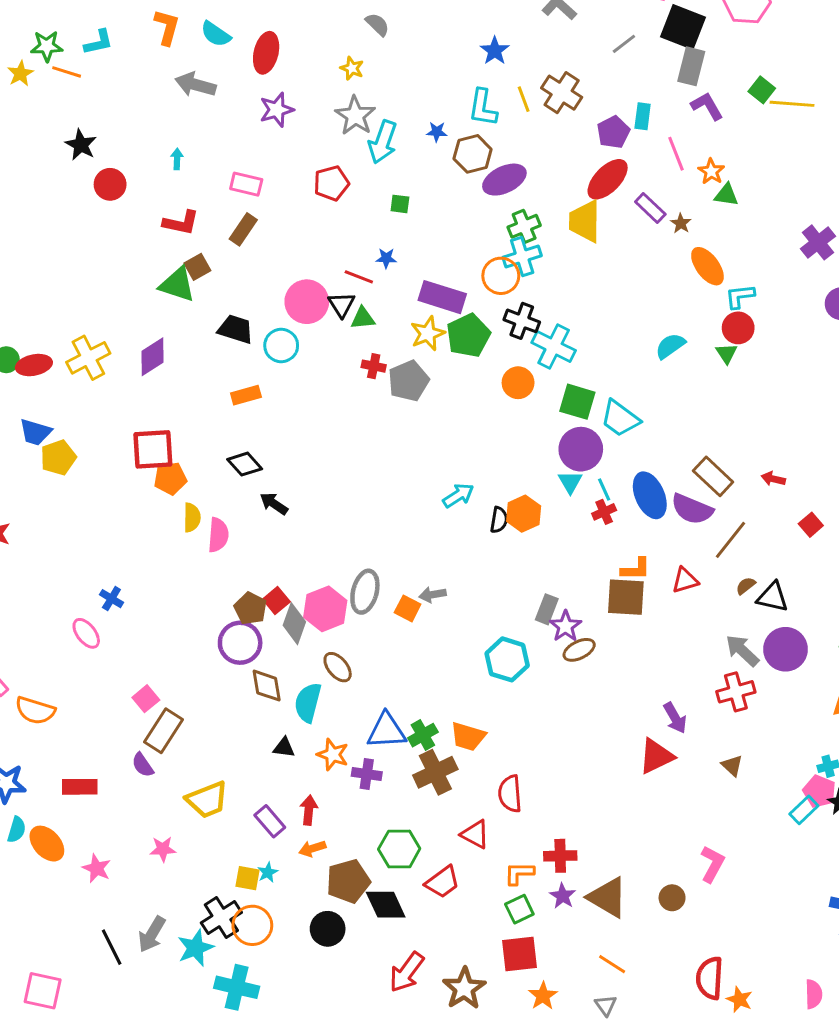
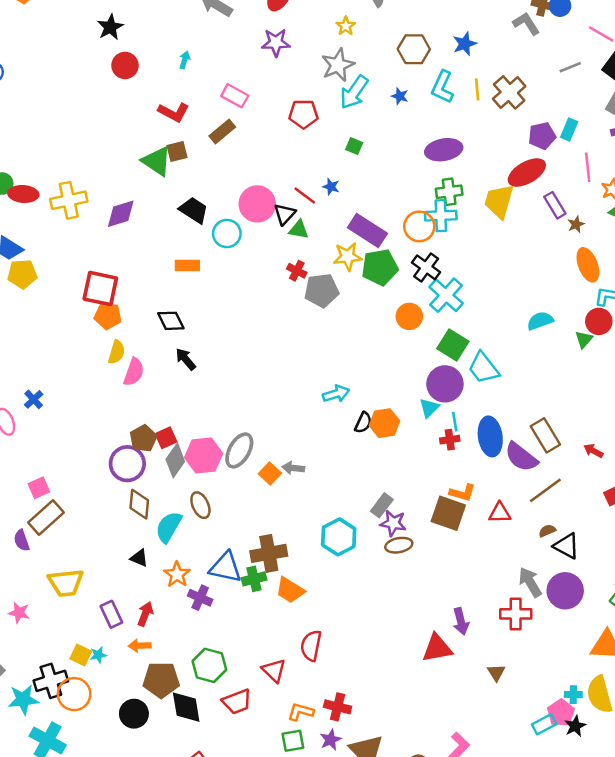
brown hexagon: (473, 154) -> (414, 49), moved
purple star: (565, 626) -> (393, 523), turned 30
brown cross: (435, 772) -> (269, 553), moved

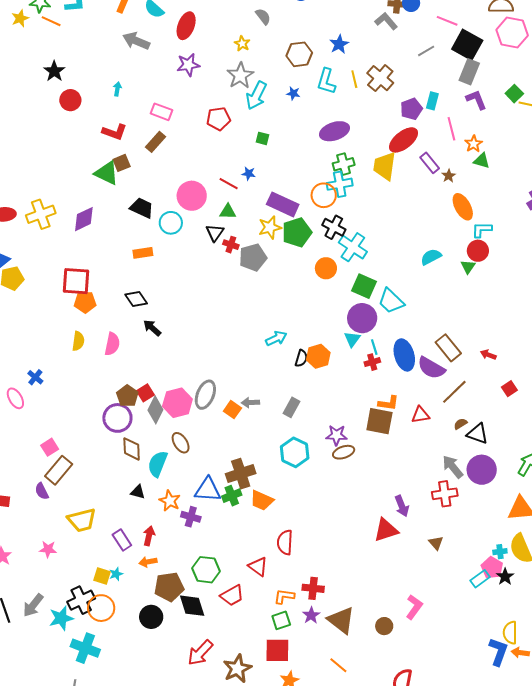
black triangle: (285, 214) -> (215, 233), moved
yellow semicircle: (117, 352) -> (78, 341), moved
gray rectangle: (382, 505) -> (291, 407), moved

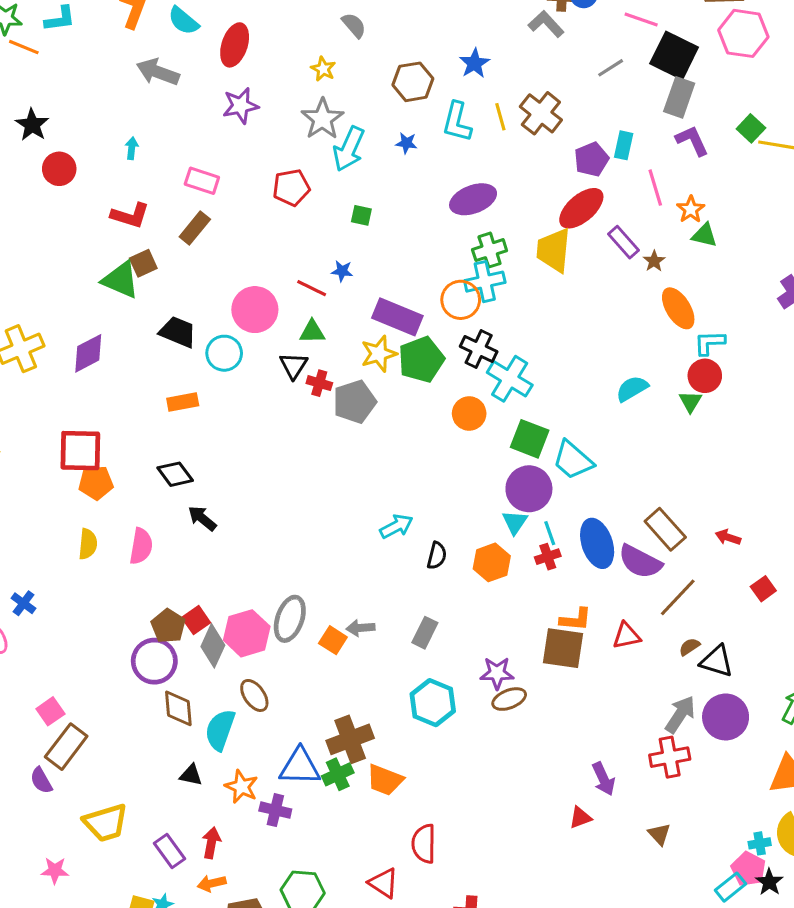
orange hexagon: (318, 356) -> (492, 562), moved
gray arrow: (453, 467) -> (680, 714), turned 75
red triangle: (386, 530) -> (580, 818), size x0.6

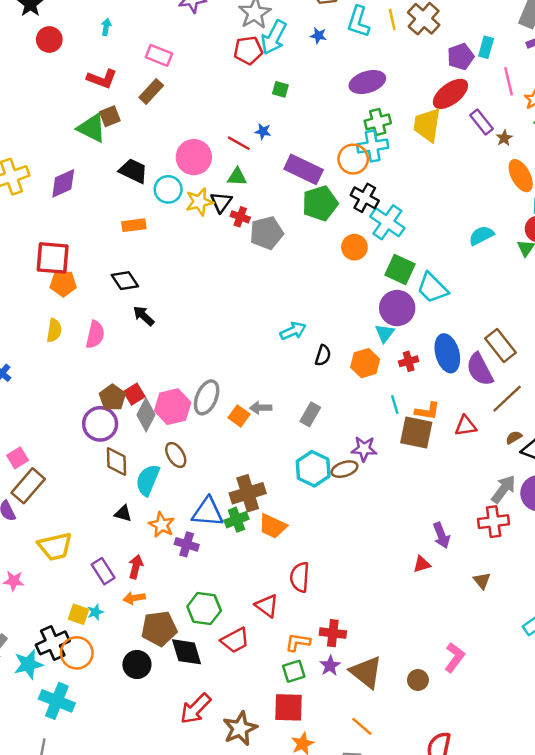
red pentagon: (291, 188) -> (248, 50), moved
yellow star: (379, 354) -> (199, 202), moved
cyan line: (550, 533) -> (395, 405), moved
purple semicircle: (640, 562) -> (480, 369), turned 32
brown ellipse: (509, 699) -> (345, 469), moved

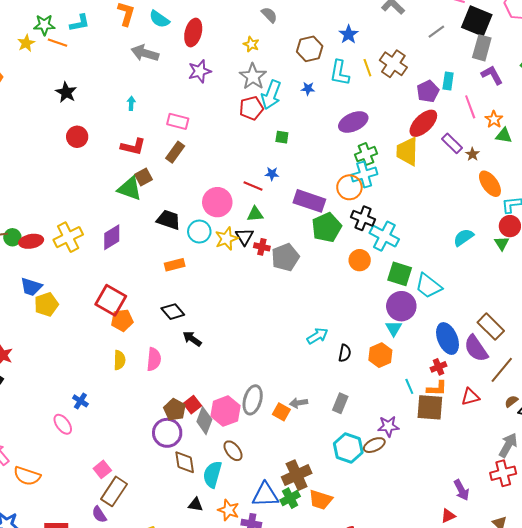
red circle: (49, 40) -> (77, 137), moved
red square: (53, 258) -> (111, 300), turned 32
red cross: (409, 361) -> (439, 367), moved

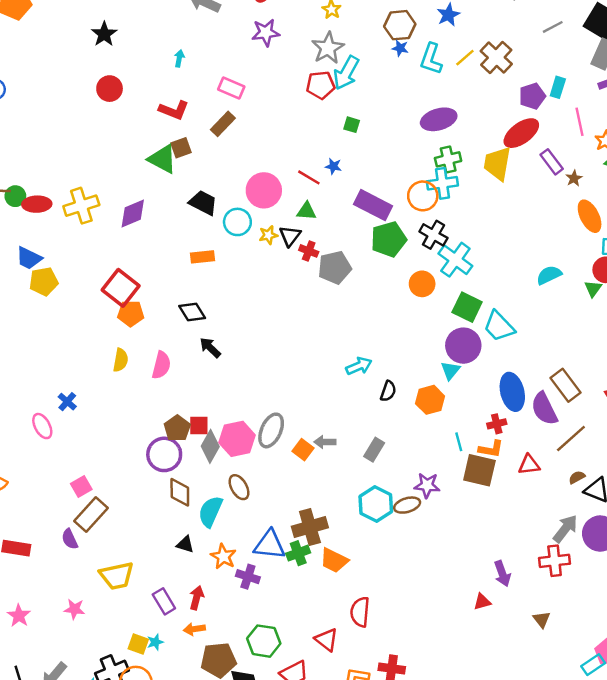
yellow line: (367, 68) -> (465, 58), turned 60
blue star: (308, 89) -> (400, 48), moved
yellow star: (226, 239) -> (268, 235), size x0.7
red square: (192, 405) -> (199, 426), turned 30

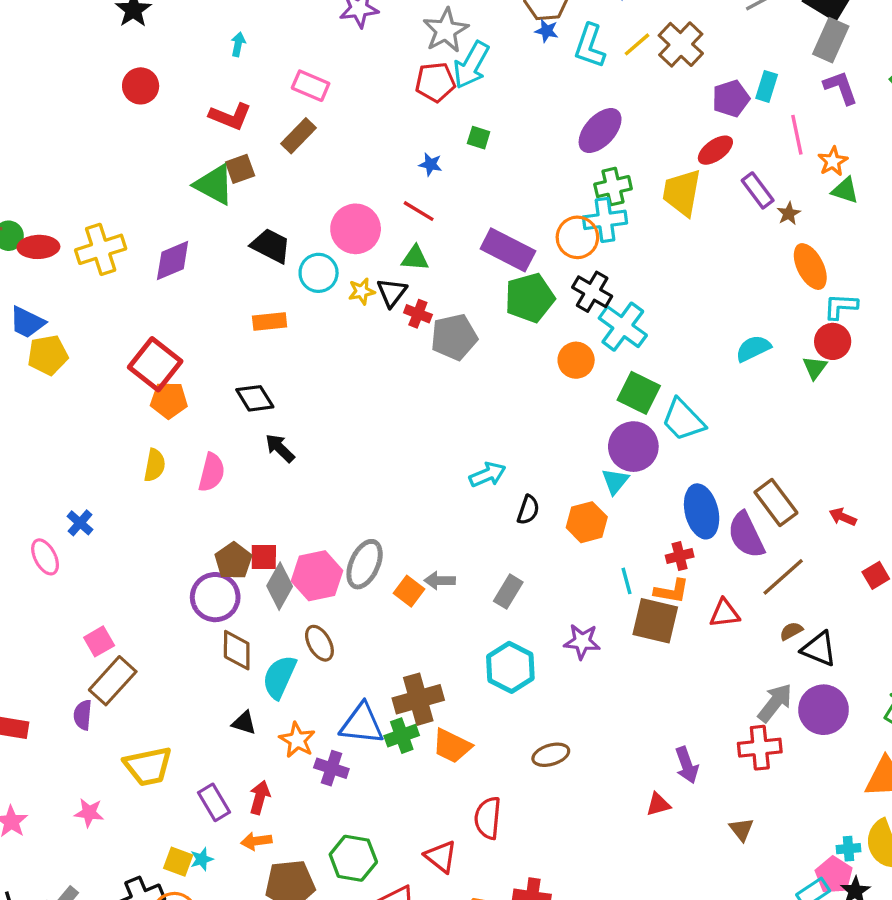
purple ellipse: (439, 119) -> (600, 131), turned -32
red ellipse: (521, 133) -> (715, 150), size x0.7
blue star: (333, 166) -> (430, 164), moved
brown ellipse: (407, 505) -> (551, 755), moved
purple semicircle: (70, 539) -> (83, 715), turned 30

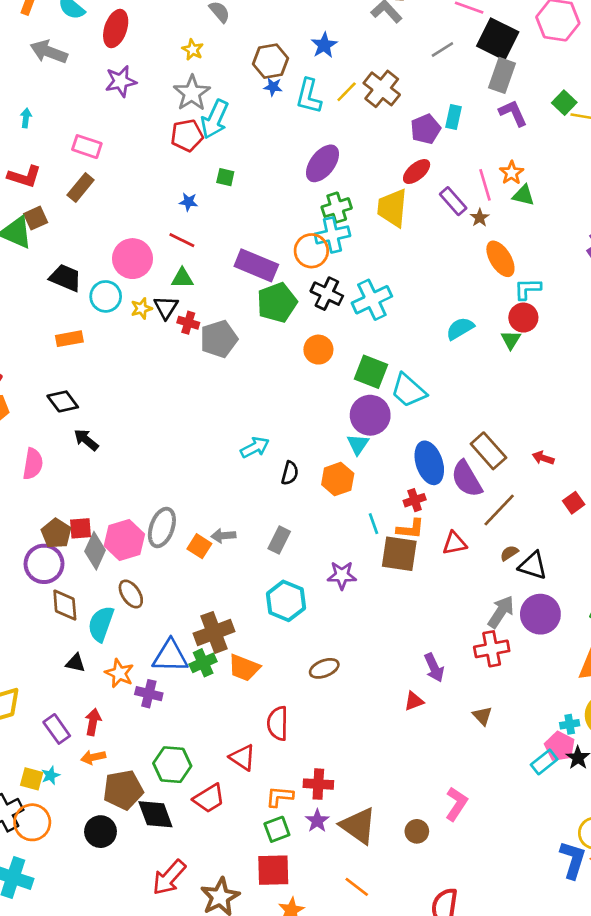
pink line: (797, 135) -> (485, 185), moved
cyan cross: (623, 327) -> (372, 300), moved, turned 33

